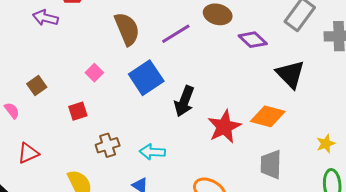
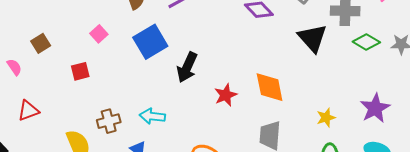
black triangle: (290, 74) -> (312, 38), moved
orange diamond: (268, 116) -> (270, 87), turned 60
red star: (224, 127) -> (226, 95), size x0.7
brown cross: (108, 145) -> (109, 121), moved

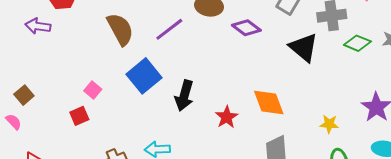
pink square: (99, 34) -> (93, 90), moved
brown square: (41, 43) -> (24, 95), moved
yellow star: (326, 118) -> (329, 124), turned 30

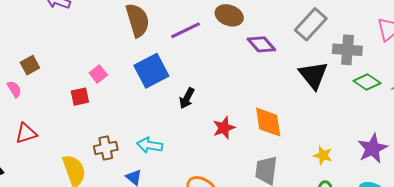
black arrow: (184, 96) -> (187, 98), size x0.7

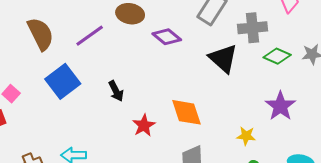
black arrow: (187, 98) -> (116, 91), moved, turned -45
purple star: (372, 148) -> (280, 106), moved

